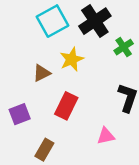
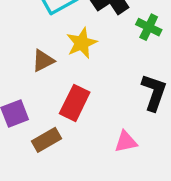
green cross: (124, 47) -> (149, 27), turned -30
brown rectangle: (44, 150) -> (46, 140), moved, turned 30

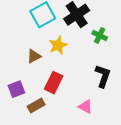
pink triangle: (126, 142) -> (85, 107), turned 40

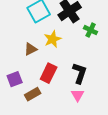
black L-shape: (103, 76) -> (80, 73), moved
pink triangle: (85, 107) -> (78, 95), turned 32

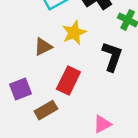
black L-shape: (80, 73) -> (112, 57), moved
pink triangle: (78, 95) -> (102, 124), moved, turned 32

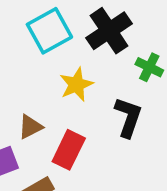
brown triangle: (43, 47) -> (30, 127), moved

